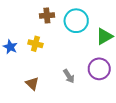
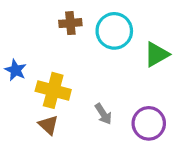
yellow cross: (35, 44) -> (53, 90), moved, size x1.5
purple circle: (99, 69) -> (149, 123), moved

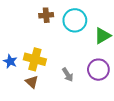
blue star: (16, 70) -> (10, 61), moved
purple circle: (149, 123) -> (98, 70), moved

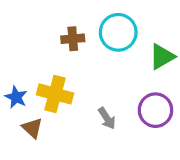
brown cross: (46, 15) -> (73, 39), moved
brown triangle: (32, 82) -> (32, 128), moved

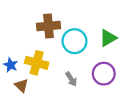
cyan circle: (118, 32) -> (75, 41), moved
brown cross: (73, 39) -> (49, 26), size x1.5

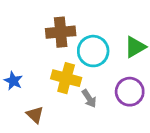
yellow cross: (37, 63) -> (66, 78), moved
brown triangle: (21, 86) -> (35, 115), moved

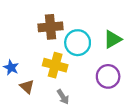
gray arrow: (89, 98) -> (63, 97), moved
brown triangle: (35, 115) -> (27, 87), moved

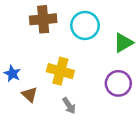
brown cross: (51, 27) -> (43, 19), moved
cyan circle: (78, 43) -> (85, 25), moved

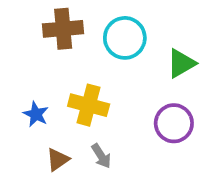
blue star: (12, 74) -> (36, 114), moved
brown triangle: (30, 95) -> (58, 160), moved, turned 42

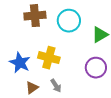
blue star: (36, 114) -> (20, 63), size x1.5

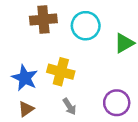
purple circle: (96, 68) -> (117, 103), moved
brown triangle: (32, 88) -> (26, 109), moved

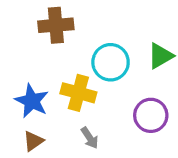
cyan circle: (86, 26) -> (111, 62), moved
purple circle: (117, 103) -> (151, 115), moved

